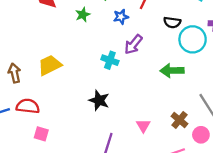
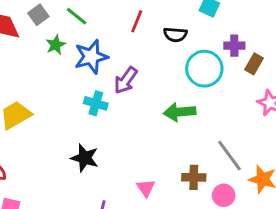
blue star: (121, 17) -> (91, 57), moved, size x1.6
black semicircle: (172, 22) -> (175, 35), moved
brown cross: (179, 120) -> (194, 177), turned -35

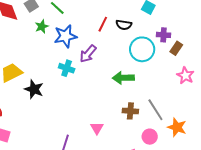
red line: (137, 21) -> (103, 24), moved
black star: (85, 158) -> (34, 89), moved
brown cross: (194, 177) -> (130, 111), moved

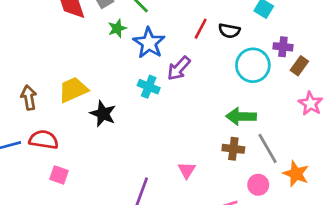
blue star: (65, 36) -> (149, 43), turned -30
green arrow: (123, 78) -> (241, 116), moved

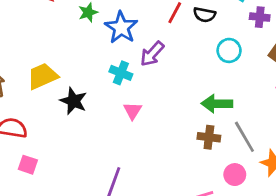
purple cross: (283, 47) -> (260, 17), moved
cyan circle: (253, 65) -> (229, 50), size x0.7
pink triangle: (187, 170) -> (133, 111), moved

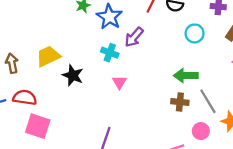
pink square: (28, 165) -> (38, 126), size x1.6

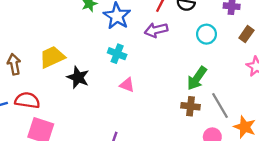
purple arrow: (134, 37) -> (156, 30), moved, turned 35
green arrow: (186, 75) -> (197, 78), turned -55
pink triangle: (119, 82) -> (127, 85), turned -40

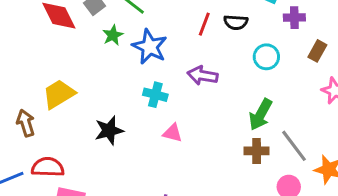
purple arrow: (156, 30) -> (203, 75), moved, turned 30
yellow trapezoid: (52, 57) -> (59, 94), moved
black star: (78, 77) -> (109, 130), turned -30

